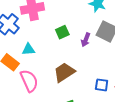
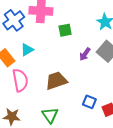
green square: (62, 32) -> (65, 30), moved
cyan triangle: (28, 49) -> (27, 50), turned -40

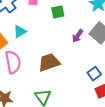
blue square: (89, 102) -> (94, 74), moved, turned 32

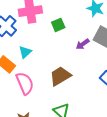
purple arrow: (78, 36) -> (83, 44), turned 32

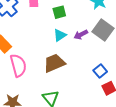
cyan triangle: (25, 52) -> (60, 35), moved

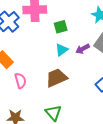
pink semicircle: (18, 65) -> (20, 81), size x0.7

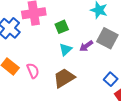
pink semicircle: (20, 81) -> (33, 71), moved

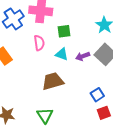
cyan triangle: (66, 50) -> (62, 54), turned 48
pink semicircle: (33, 71) -> (39, 43), moved

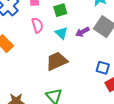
cyan triangle: (62, 54) -> (61, 33), turned 32
blue square: (97, 95) -> (103, 68), turned -32

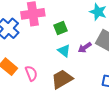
pink semicircle: (37, 25) -> (31, 73), moved

